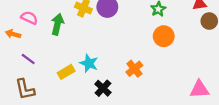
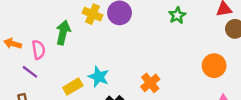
pink semicircle: (29, 18) -> (38, 50), moved, turned 56
orange circle: (164, 36) -> (214, 66), moved

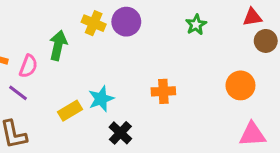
pink semicircle: (38, 50) -> (28, 66), turned 30
cyan star: (99, 77) -> (101, 99), turned 30
orange cross: (150, 83) -> (163, 91), moved, turned 36

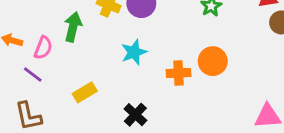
orange circle: (240, 85) -> (213, 61), moved
cyan star: (101, 99) -> (134, 52), moved

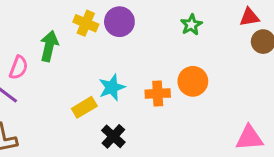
cyan star: (134, 52) -> (112, 87), moved
yellow rectangle: (85, 92) -> (84, 107), moved

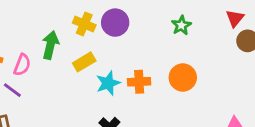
red triangle: (249, 17) -> (235, 18), turned -42
orange cross: (158, 94) -> (139, 82), moved
yellow rectangle: (84, 107) -> (84, 62), moved

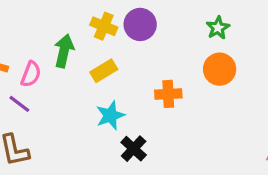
orange circle: (183, 77) -> (220, 69), moved
cyan star: (108, 83) -> (110, 115), moved

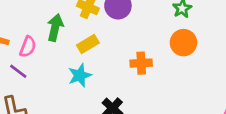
cyan star: (110, 115) -> (80, 75), moved

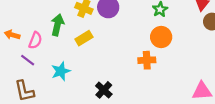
orange cross: (141, 63) -> (147, 60), moved
cyan star: (80, 75) -> (61, 71), moved

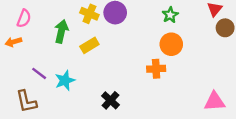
orange arrow: (12, 35) -> (13, 42), turned -32
pink semicircle: (35, 40) -> (24, 18), moved
purple line: (28, 60) -> (39, 73), moved

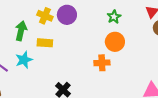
yellow rectangle: (89, 45) -> (45, 43), turned 35
cyan star: (65, 80) -> (24, 60), moved

